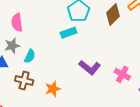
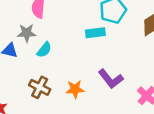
brown cross: (24, 80) -> (40, 87), moved
orange star: (53, 89) -> (75, 89), moved

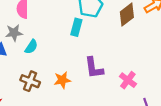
cyan rectangle: (95, 33) -> (76, 27), turned -63
purple L-shape: (111, 79) -> (94, 68), turned 35

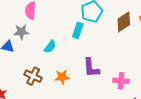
cyan semicircle: (31, 47) -> (50, 47), moved
pink cross: (128, 80) -> (121, 81), turned -35

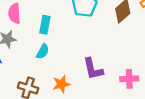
cyan rectangle: (78, 30) -> (45, 25), moved

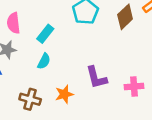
cyan rectangle: (45, 25) -> (45, 34), turned 30

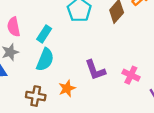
cyan semicircle: (44, 61) -> (45, 60), size x1.5
pink cross: (134, 86) -> (131, 75), turned 35

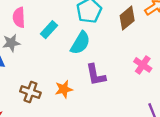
cyan semicircle: (45, 60) -> (80, 43), moved
pink cross: (131, 75) -> (143, 65), moved

